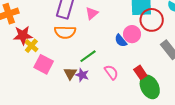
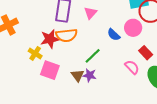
red star: (23, 35) -> (50, 39), moved
blue semicircle: (121, 41) -> (114, 35), moved
pink semicircle: (111, 72) -> (132, 67), moved
red rectangle: (140, 72) -> (146, 53), moved

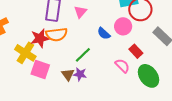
yellow cross: (35, 53) -> (25, 53), size x1.5

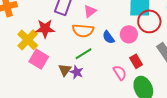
orange semicircle: (57, 34) -> (83, 31), moved

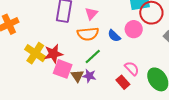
red star: (45, 29) -> (53, 54), moved
pink square: (39, 59) -> (63, 69), moved
red rectangle: (136, 61) -> (123, 82), moved

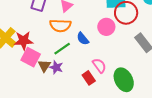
blue semicircle: (114, 36) -> (83, 39), moved

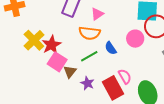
red star: (24, 41) -> (51, 45), turned -30
purple star: (56, 67) -> (87, 83), moved
red rectangle: (89, 78) -> (113, 88), size x1.6

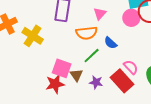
pink triangle: (97, 14) -> (100, 14), moved
pink circle: (135, 39) -> (131, 18), moved
yellow cross: (34, 40) -> (33, 36), moved
red star: (51, 45) -> (55, 84), moved, turned 30

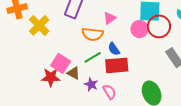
pink semicircle: (131, 67) -> (109, 92), moved
brown triangle: (76, 75) -> (73, 73), turned -40
red rectangle: (122, 81) -> (117, 65), moved, turned -65

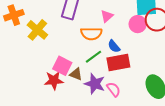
purple star: (91, 84) -> (95, 84), size x1.5

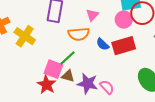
green line: (94, 57) -> (68, 58), moved
red rectangle: (118, 62) -> (124, 46), moved
red star: (54, 80) -> (47, 85), turned -30

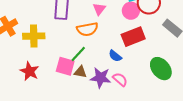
yellow cross: (25, 36) -> (34, 36), turned -30
blue semicircle: (103, 44) -> (115, 56), moved
red star: (47, 85) -> (29, 71), moved

